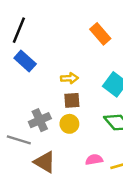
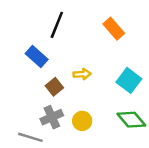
black line: (19, 30) -> (57, 25), moved
brown square: (72, 100) -> (54, 87), moved, turned -35

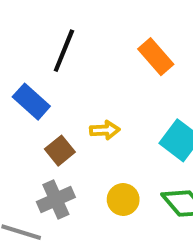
yellow circle: (82, 121) -> (123, 200), moved

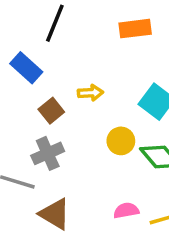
orange rectangle: (156, 57) -> (135, 29), turned -56
yellow circle: (123, 200) -> (121, 141), moved

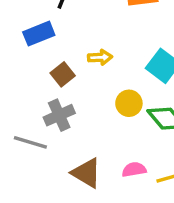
blue rectangle: (26, 68) -> (39, 34), turned -64
brown triangle: (55, 214) -> (86, 173), moved

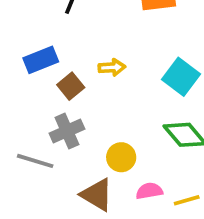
blue rectangle: (39, 34) -> (41, 60), moved
yellow circle: (129, 103) -> (121, 157), moved

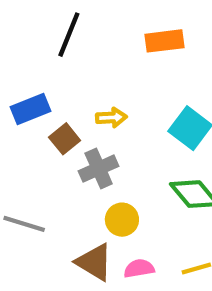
gray cross: (67, 131) -> (99, 169), moved
pink semicircle: (149, 191) -> (139, 268), moved

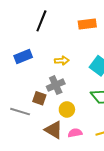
brown square: (65, 139) -> (39, 98), moved, turned -32

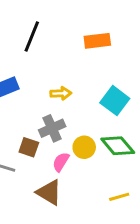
yellow circle: (67, 109) -> (84, 147), moved
pink semicircle: (75, 133) -> (61, 162), moved, turned -48

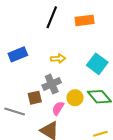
black line: (32, 36) -> (52, 17), moved
brown square: (29, 147) -> (35, 98), turned -32

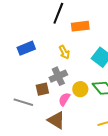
orange rectangle: (85, 20) -> (80, 26), moved
yellow arrow: (58, 59) -> (64, 52), turned 64

